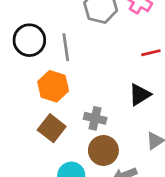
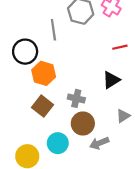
black circle: (29, 40) -> (25, 52), moved
gray line: (66, 47) -> (53, 30), moved

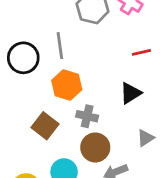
gray line: (53, 30) -> (60, 46), moved
orange hexagon: (44, 73) -> (67, 85), moved

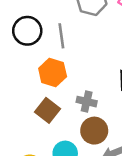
black circle: (23, 58) -> (27, 31), moved
orange hexagon: (67, 85) -> (53, 72), moved

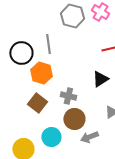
black circle: (27, 31) -> (21, 53), moved

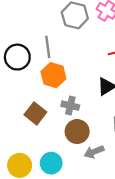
orange hexagon: (41, 73) -> (53, 75), moved
cyan circle: (51, 137) -> (51, 163), moved

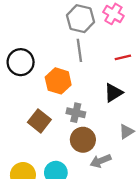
gray line: (48, 47) -> (79, 50), moved

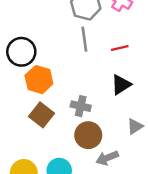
red line: (123, 57) -> (120, 48), moved
orange hexagon: (58, 81) -> (39, 80), moved

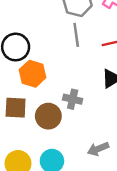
brown square: (42, 115) -> (16, 108), moved, turned -35
brown circle: (88, 135) -> (48, 116), moved

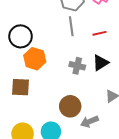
gray cross: (73, 99) -> (77, 66), moved
brown circle: (48, 116) -> (70, 106), moved

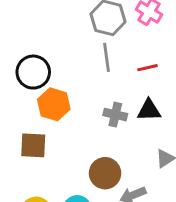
black triangle: (101, 63) -> (149, 110), turned 30

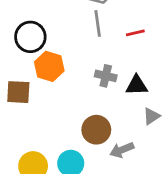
black triangle: (149, 110) -> (137, 85), moved
brown square: (33, 145) -> (18, 92), moved

